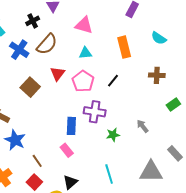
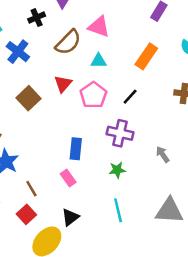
brown semicircle: (47, 44) -> (68, 42), moved
orange rectangle: (124, 47) -> (146, 56), turned 45
purple cross: (95, 112) -> (120, 133), moved
green star: (113, 135) -> (117, 170), moved

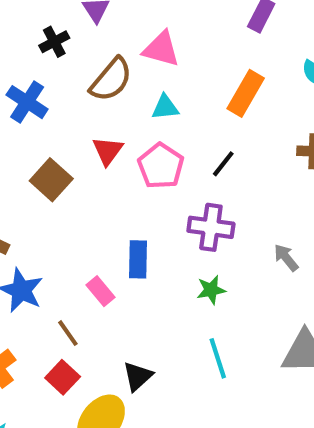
pink rectangle: (68, 178) -> (100, 291), moved

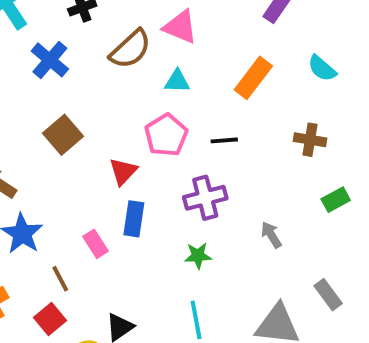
red triangle: (108, 151) -> (123, 171), moved
black line: (223, 164) -> (224, 140), turned 40
purple cross: (211, 227) -> (205, 198), turned -30

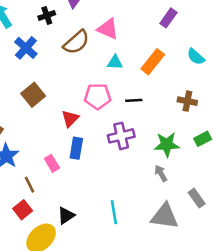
cyan triangle: (177, 81) -> (115, 62), moved
pink pentagon: (166, 135) -> (98, 96), turned 30
gray arrow: (271, 235) -> (161, 173), moved
green star: (198, 256) -> (167, 145), moved, size x1.5

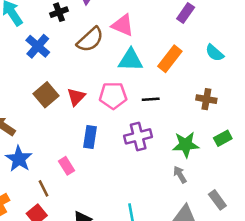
cyan triangle: (115, 62) -> (131, 60), size x1.5
red triangle: (70, 118) -> (76, 97), moved
blue rectangle: (76, 148) -> (90, 137), moved

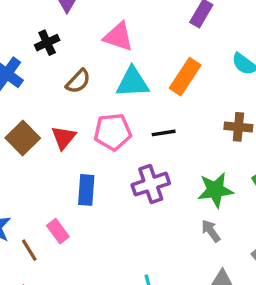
black cross: (59, 12) -> (47, 43), moved
brown semicircle: (90, 40) -> (78, 81), moved, size x0.7
brown line: (44, 188) -> (29, 250), moved

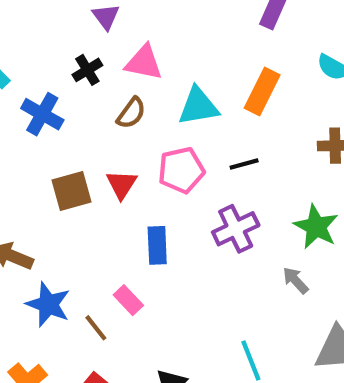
pink triangle: (118, 37) -> (144, 63), moved
brown square: (23, 138) -> (71, 191), turned 36
green star: (215, 190) -> (316, 227), turned -30
gray arrow: (211, 231) -> (295, 280), moved

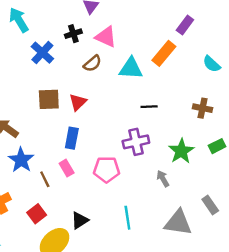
orange rectangle: (262, 92) -> (164, 53), moved
pink pentagon: (181, 170) -> (107, 169), moved
blue rectangle: (157, 245) -> (72, 138), moved

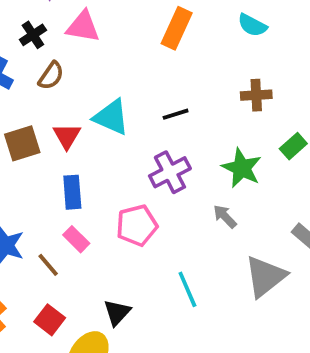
brown semicircle: (92, 63) -> (51, 76), moved
cyan triangle: (131, 68) -> (111, 117), moved, turned 35
gray triangle: (178, 223) -> (265, 276), turned -32

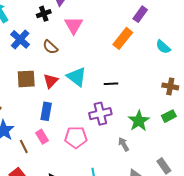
pink triangle: (83, 27) -> (74, 25), turned 36
black cross: (33, 35) -> (44, 14), moved
brown semicircle: (51, 76) -> (50, 47), turned 84
brown cross: (256, 95) -> (170, 86), moved

